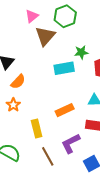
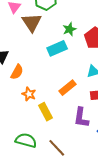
orange star: (13, 105) -> (29, 94), moved
purple L-shape: (71, 143) -> (81, 118), turned -40
brown line: (48, 156) -> (57, 148), moved

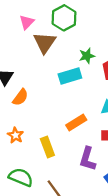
orange star: (29, 94) -> (15, 135), moved

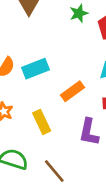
cyan rectangle: (70, 76) -> (35, 69), moved

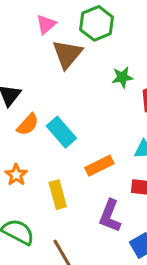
cyan rectangle: (35, 69) -> (61, 132), turned 60

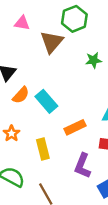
pink triangle: (46, 24) -> (22, 23), moved, turned 49

